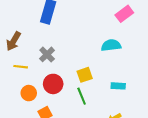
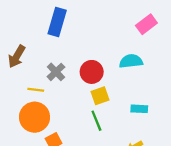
yellow line: (21, 67) -> (36, 90), moved
red circle: (53, 84) -> (92, 72), moved
orange circle: (29, 93) -> (35, 117), size x1.6

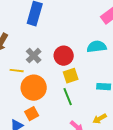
orange circle: (35, 117) -> (34, 88), moved

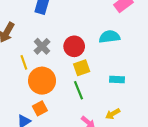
yellow line: (17, 71) -> (24, 62), turned 64

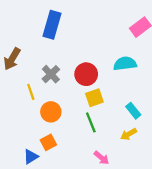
cyan rectangle: (117, 80) -> (133, 111), turned 48
orange circle: (42, 81) -> (51, 112), size x0.7
yellow arrow: (113, 114) -> (129, 134), moved

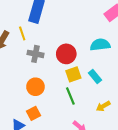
gray cross: (51, 74) -> (35, 54), turned -35
yellow line: (31, 92) -> (22, 33), moved
cyan rectangle: (133, 111) -> (95, 76), moved

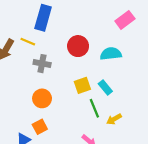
yellow line: (22, 33) -> (28, 42), turned -48
red circle: (66, 54) -> (78, 46), moved
green line: (70, 96) -> (94, 108), moved

